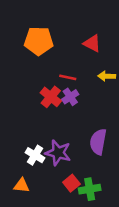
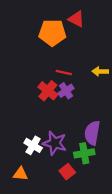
orange pentagon: (39, 41) -> (52, 33), moved
red triangle: (92, 43) -> (76, 19), moved
green cross: (90, 189) -> (84, 153), moved

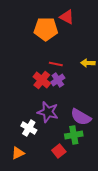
purple semicircle: (92, 133) -> (81, 117), turned -70
purple star: (55, 143) -> (48, 112), moved
orange triangle: (21, 174) -> (18, 153), turned -32

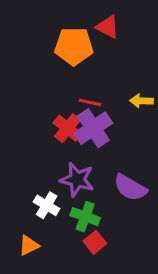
purple cross: (58, 80) -> (93, 128), size x1.6
green cross: (74, 135) -> (85, 217), moved, turned 30

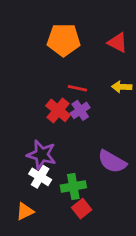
red triangle: (108, 27) -> (118, 43), moved
purple cross: (93, 128) -> (80, 110), size x0.6
purple star: (77, 180) -> (41, 155), moved
green cross: (85, 217) -> (73, 186), turned -30

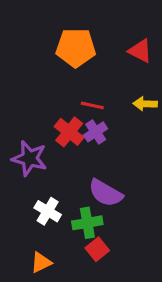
purple star: (41, 155) -> (29, 158), moved
purple semicircle: (112, 162) -> (106, 193), moved
orange triangle: (25, 211) -> (41, 262), moved

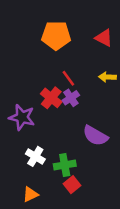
red line: (92, 105) -> (68, 78), turned 42
purple semicircle: (106, 193) -> (95, 136), moved

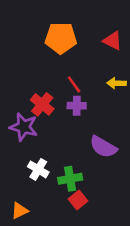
red cross: (51, 98) -> (42, 104), moved
purple cross: (71, 98) -> (77, 106), turned 35
orange triangle: (30, 194) -> (20, 211), moved

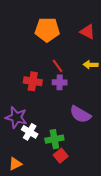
red cross: (42, 104) -> (33, 81), turned -30
purple star: (24, 127) -> (16, 117), moved

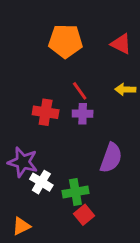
purple semicircle: (80, 114) -> (111, 158), turned -100

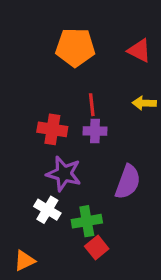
red line: (80, 91) -> (92, 105), turned 30
purple star: (23, 162) -> (64, 174), moved

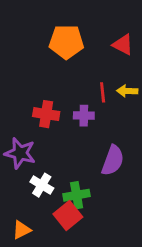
red line: (92, 105) -> (103, 92), moved
purple star: (64, 174) -> (20, 153), moved
red square: (97, 247) -> (68, 215), moved, size x1.4

